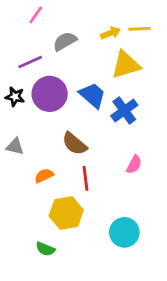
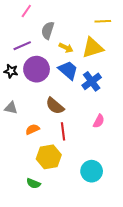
yellow arrow: (111, 33) -> (66, 48), moved, turned 48
gray semicircle: (65, 41) -> (48, 30), turned -42

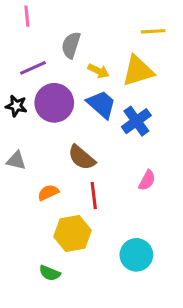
pink line: (26, 11) -> (27, 16), moved, turned -40

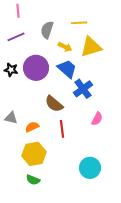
yellow line: (153, 31) -> (79, 23), moved
purple line: (33, 68) -> (16, 37), moved
blue cross: (136, 121) -> (83, 89), moved
gray triangle: (16, 161) -> (11, 118), moved
yellow hexagon: (72, 234) -> (34, 154), moved

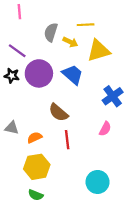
purple line: (16, 37) -> (17, 51), moved, turned 60
yellow arrow: (65, 47) -> (70, 42), moved
blue cross: (83, 89) -> (113, 96), moved

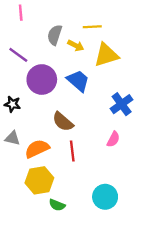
black star: (12, 76) -> (12, 104), moved
orange semicircle: (35, 137) -> (37, 149), size x1.5
green semicircle: (36, 195) -> (57, 205), moved

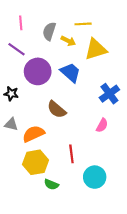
pink line: (21, 13) -> (21, 23), moved
red line: (72, 151) -> (71, 154), moved

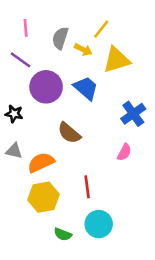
yellow line: (83, 24) -> (101, 29), turned -49
cyan circle: (95, 177) -> (99, 224), moved
green semicircle: (51, 184) -> (63, 234), moved

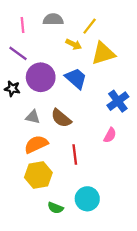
gray semicircle: (60, 38) -> (53, 19), moved, turned 72
black star: (14, 114) -> (12, 89), moved
gray triangle: (14, 151) -> (33, 117), moved
red line: (87, 187) -> (75, 154), moved

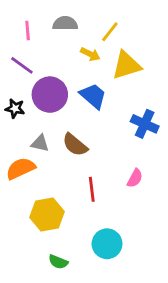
blue cross: (118, 101) -> (145, 124), turned -30
pink semicircle: (110, 135) -> (135, 178), moved
orange semicircle: (36, 144) -> (21, 168), moved
green semicircle: (55, 208) -> (58, 262), moved

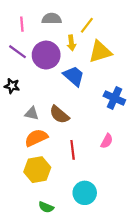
yellow arrow: (90, 54) -> (71, 43), turned 56
purple circle: (50, 95) -> (46, 55), moved
orange semicircle: (21, 168) -> (36, 138), moved

